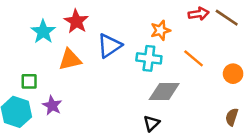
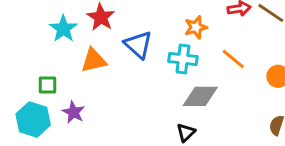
blue triangle: (109, 46) -> (138, 45), turned -44

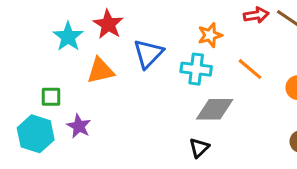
blue triangle: (138, 45) -> (148, 54), turned 32

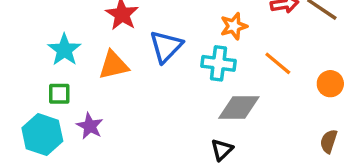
cyan star: (68, 37) -> (64, 50), moved

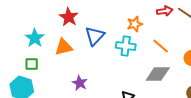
gray diamond: (239, 107) -> (158, 74), moved
purple star: (90, 126) -> (80, 83), moved

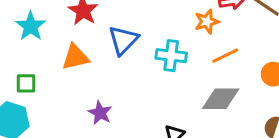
orange star: (135, 24) -> (207, 22), moved
cyan star: (35, 38) -> (31, 26), moved
orange line: (161, 46) -> (225, 56), turned -66

